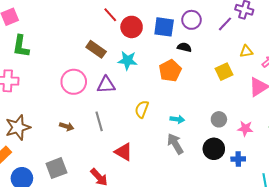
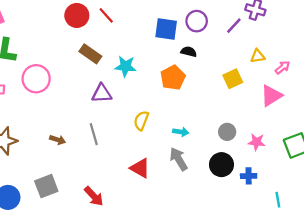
red circle: (132, 27) -> (77, 15), moved
pink circle: (74, 82) -> (36, 79), moved
red triangle: (123, 152) -> (140, 168), moved

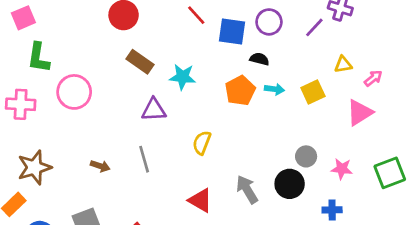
red line: (106, 15) -> (196, 15), moved
cyan arrow: (181, 132) -> (274, 89), moved
black circle: (221, 165) -> (290, 184), moved

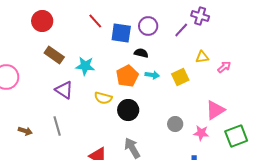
purple triangle: (154, 110) -> (64, 90), turned 36
pink triangle: (360, 113) -> (215, 110), moved
yellow semicircle: (202, 143) -> (103, 98), moved, turned -96
black circle: (290, 184) -> (128, 110), moved

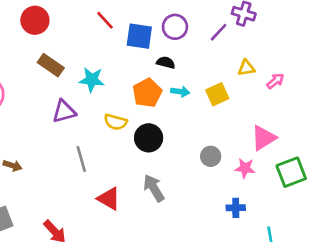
purple triangle: (64, 90) -> (64, 111), turned -48
gray line: (57, 126) -> (81, 159), moved

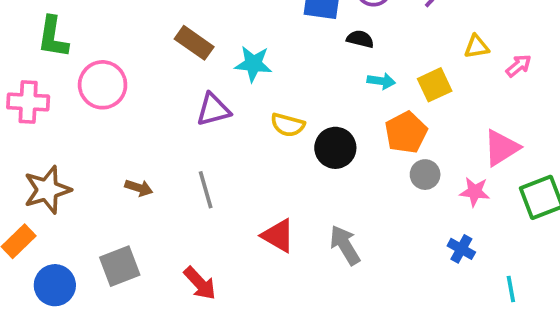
orange pentagon: (147, 93) -> (406, 133), moved
gray line: (81, 159) -> (206, 190), moved
gray arrow: (154, 188) -> (345, 245), moved
blue cross: (236, 208) -> (461, 249), turned 30

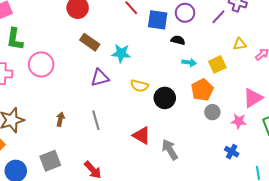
brown arrow: (139, 188) -> (60, 119), turned -96
red triangle: (278, 236) -> (141, 135), moved

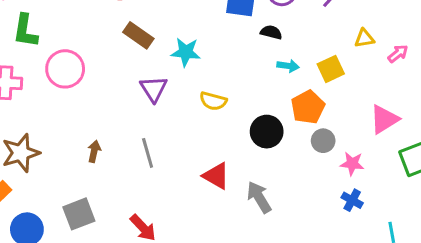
purple triangle: (100, 78) -> (154, 89), turned -48
black circle: (165, 98) -> (267, 132), moved
pink star: (239, 121) -> (352, 164), moved

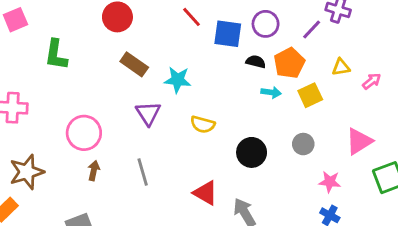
green L-shape: (25, 31) -> (56, 55), moved
pink circle: (65, 69) -> (84, 133), moved
orange pentagon: (308, 107) -> (289, 63), moved
gray circle: (323, 141) -> (303, 144), moved

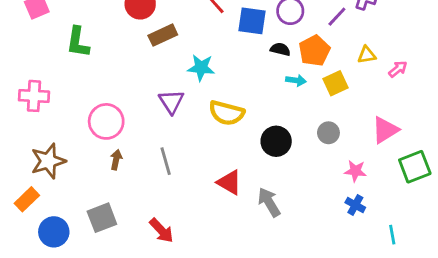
brown rectangle: (134, 64) -> (163, 35), moved, turned -60
yellow semicircle: (203, 124) -> (227, 113), size x1.4

